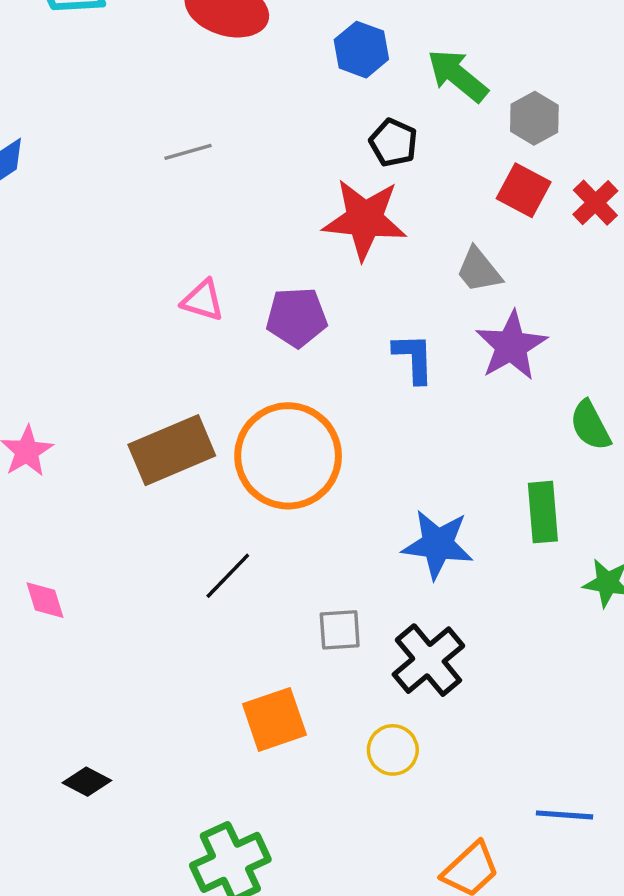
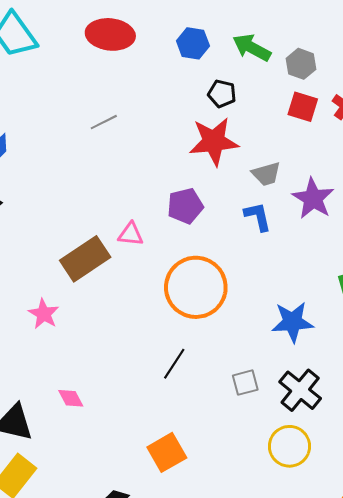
gray trapezoid: (479, 270) -> (266, 174), moved, turned -56
pink triangle: (203, 300) -> (131, 234), moved
brown rectangle: (172, 450) -> (85, 259), moved
orange square: (274, 719) -> (167, 452), moved
yellow circle: (393, 750) -> (289, 446), size x1.4

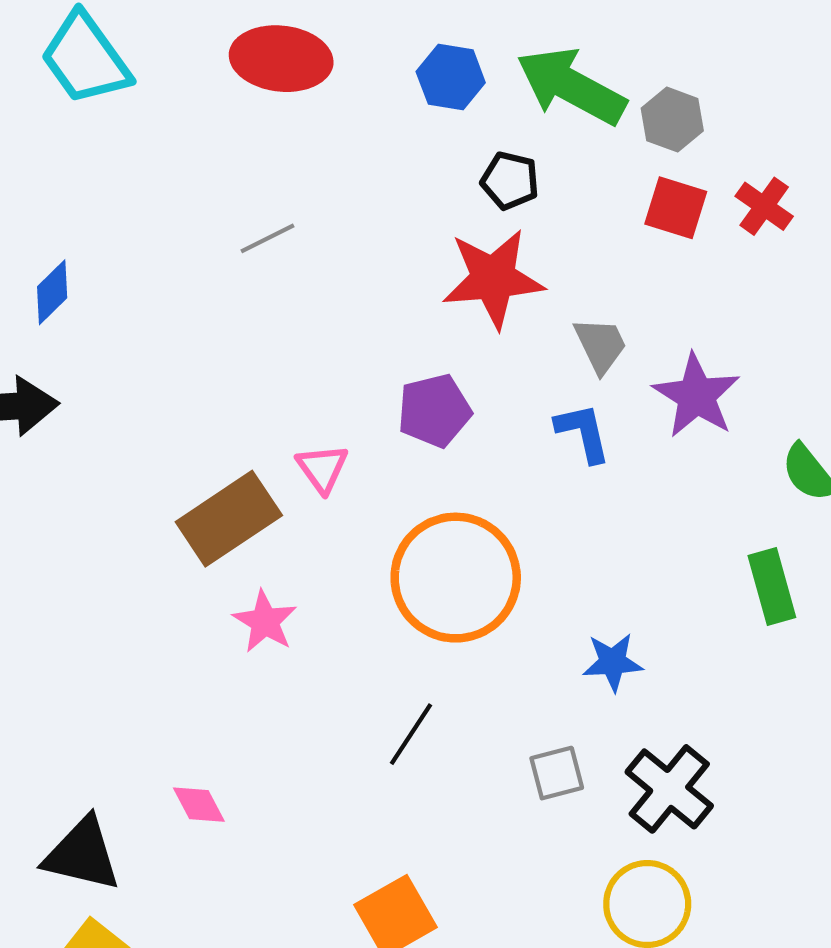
green arrow: (252, 48) -> (571, 86), size x1.4
gray trapezoid: (266, 174) -> (601, 345), turned -100
pink triangle: (131, 234) -> (322, 468), turned 48
pink star: (44, 314) -> (265, 621), moved
blue star: (293, 322) -> (613, 662), moved, size x0.7

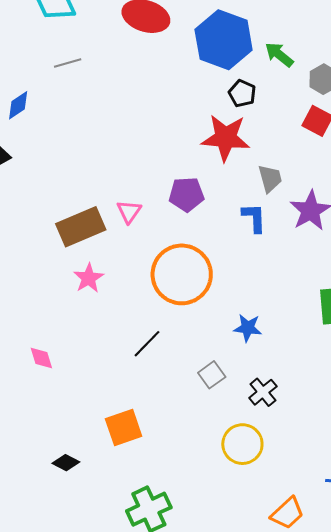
blue hexagon: (451, 77) -> (224, 40), size x1.8
green arrow: (571, 86) -> (279, 55), size x0.6
gray line: (267, 238) -> (68, 63), moved
gray square: (557, 773) -> (212, 375), turned -32
black cross: (669, 789) -> (263, 392), size x0.7

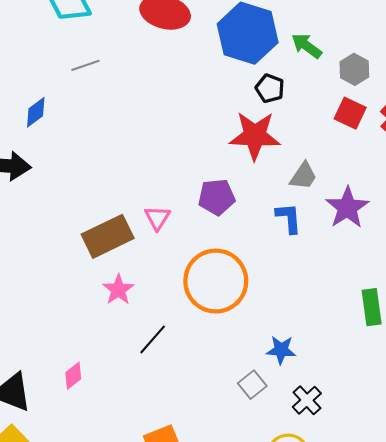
gray trapezoid: (270, 178) -> (303, 176), turned 52
blue star: (248, 328) -> (281, 350), moved
black line: (147, 344) -> (153, 339), moved
pink diamond: (41, 358) -> (73, 376), turned 72

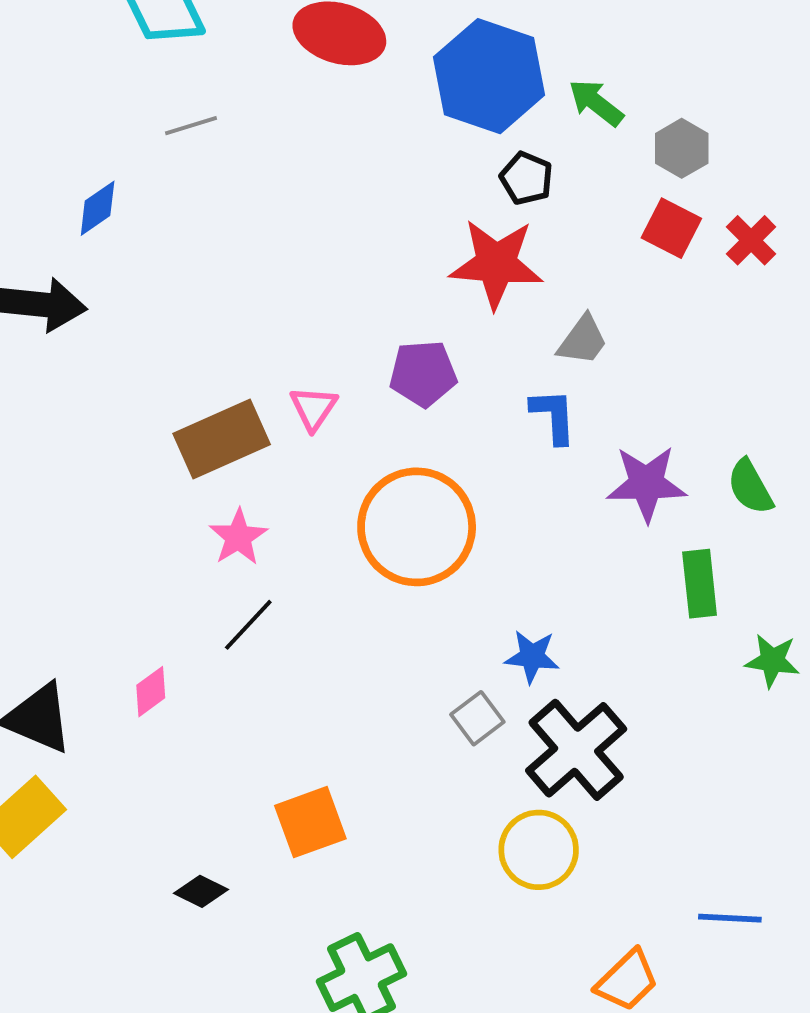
purple star: (347, 208) -> (646, 484), moved, turned 30
black line: (153, 339) -> (248, 625), moved
black cross: (307, 400) -> (576, 750), size x1.8

